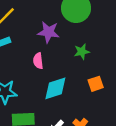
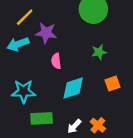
purple star: (48, 32) -> (46, 33), moved

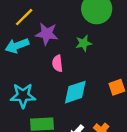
green star: (99, 52) -> (84, 43), moved

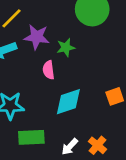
green star: (84, 43) -> (66, 47), moved

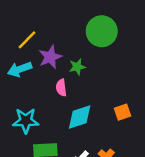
purple star: (37, 37) -> (50, 57), turned -30

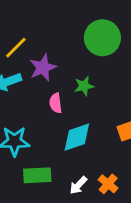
green star: (77, 67) -> (84, 86), moved

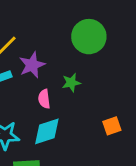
cyan diamond: (77, 137) -> (47, 131), moved

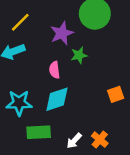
purple star: (32, 65) -> (62, 33), moved

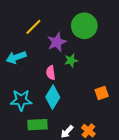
yellow line: (20, 22) -> (33, 27), moved
cyan diamond: (57, 99) -> (53, 97), turned -40

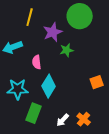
yellow line: (33, 27) -> (30, 17), turned -30
pink semicircle: (51, 73) -> (37, 62), moved
green rectangle: (37, 125) -> (34, 113), turned -66

